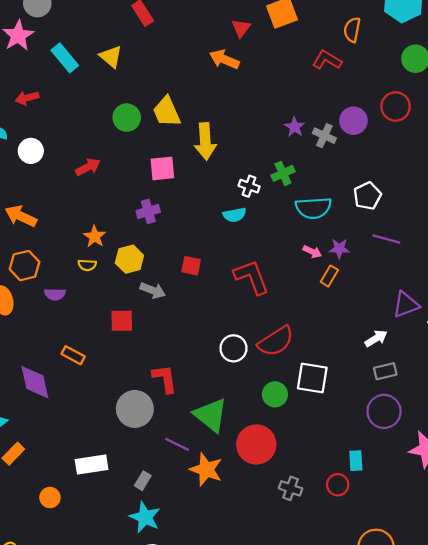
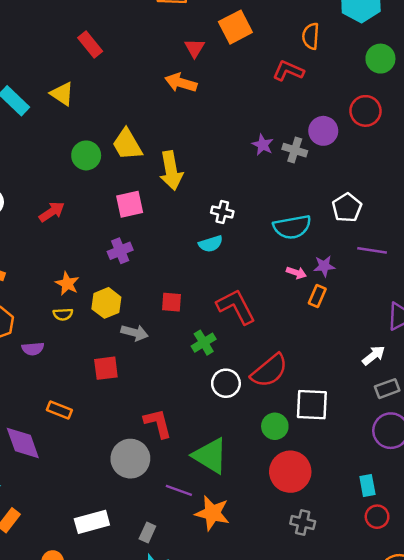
green cross: (283, 173) -> (204, 343), moved
red circle: (256, 444) -> (290, 472), moved
red circle: (338, 485) -> (377, 517), moved

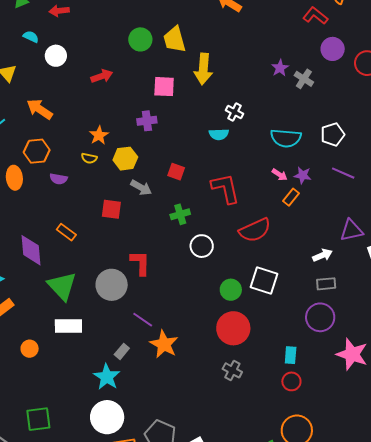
purple circle: (323, 131) -> (333, 49), moved
green cross: (204, 343) -> (180, 214), moved
red semicircle: (269, 371) -> (255, 230), moved
green triangle: (210, 456) -> (62, 286), moved
gray rectangle: (147, 533) -> (122, 351), moved

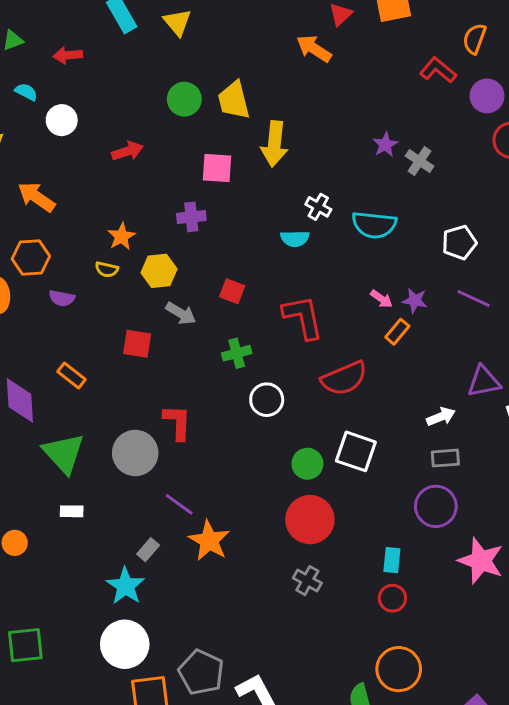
purple circle: (333, 49) -> (487, 96), moved
cyan semicircle: (286, 138) -> (374, 225), moved
white rectangle: (68, 326) -> (72, 511), size x0.6

